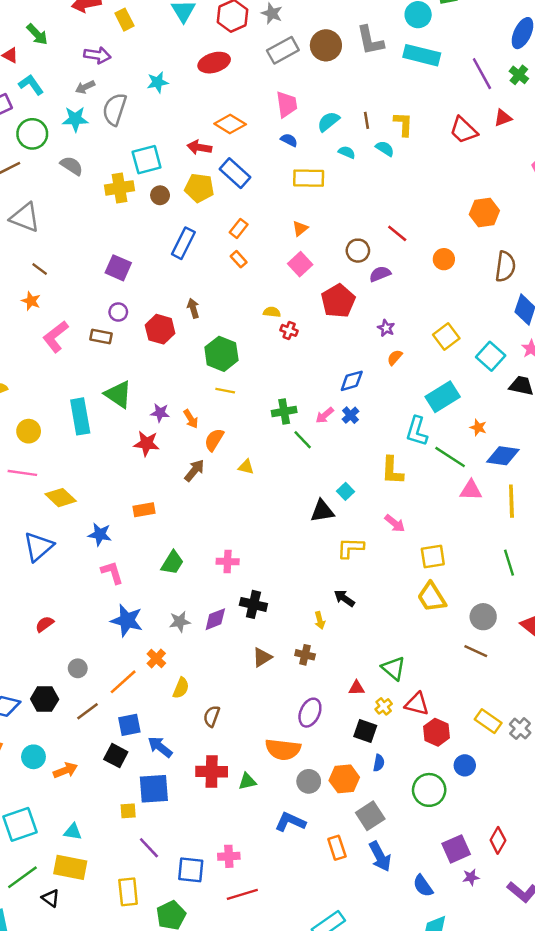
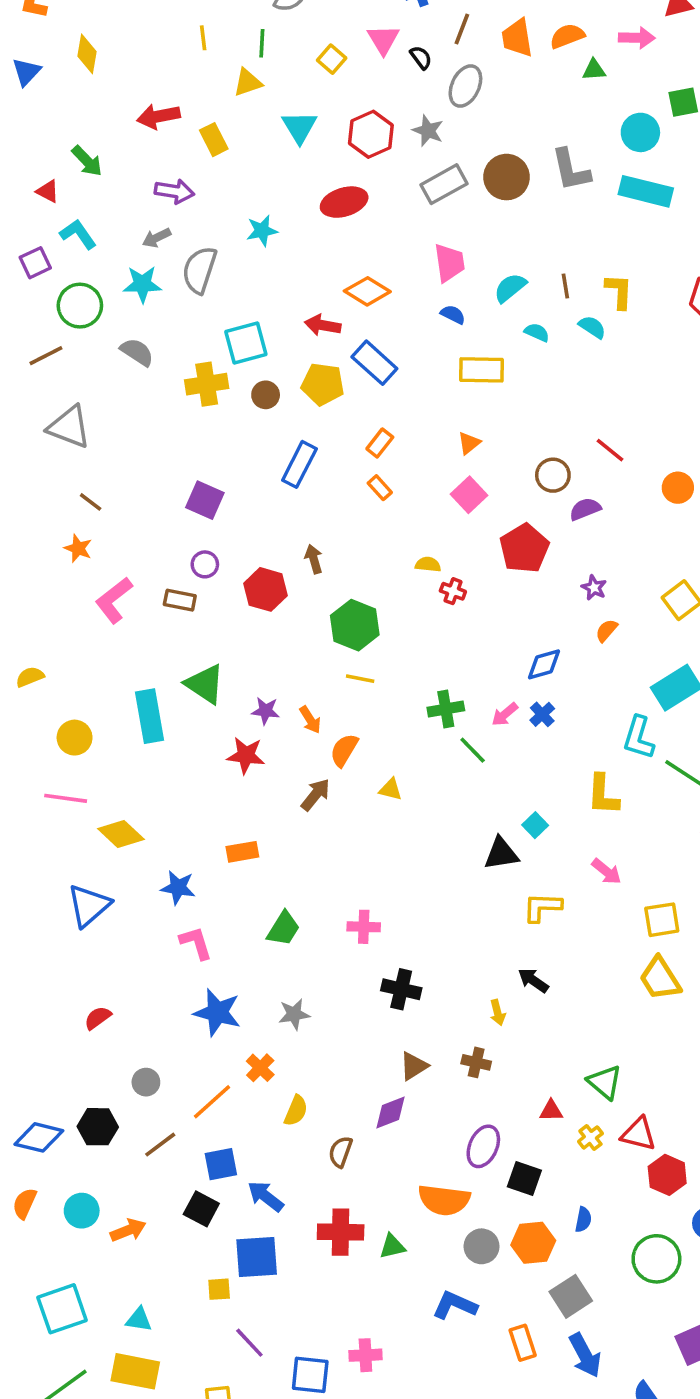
purple diamond: (215, 619) -> (390, 1112), moved
black square: (365, 731) -> (524, 1178), moved

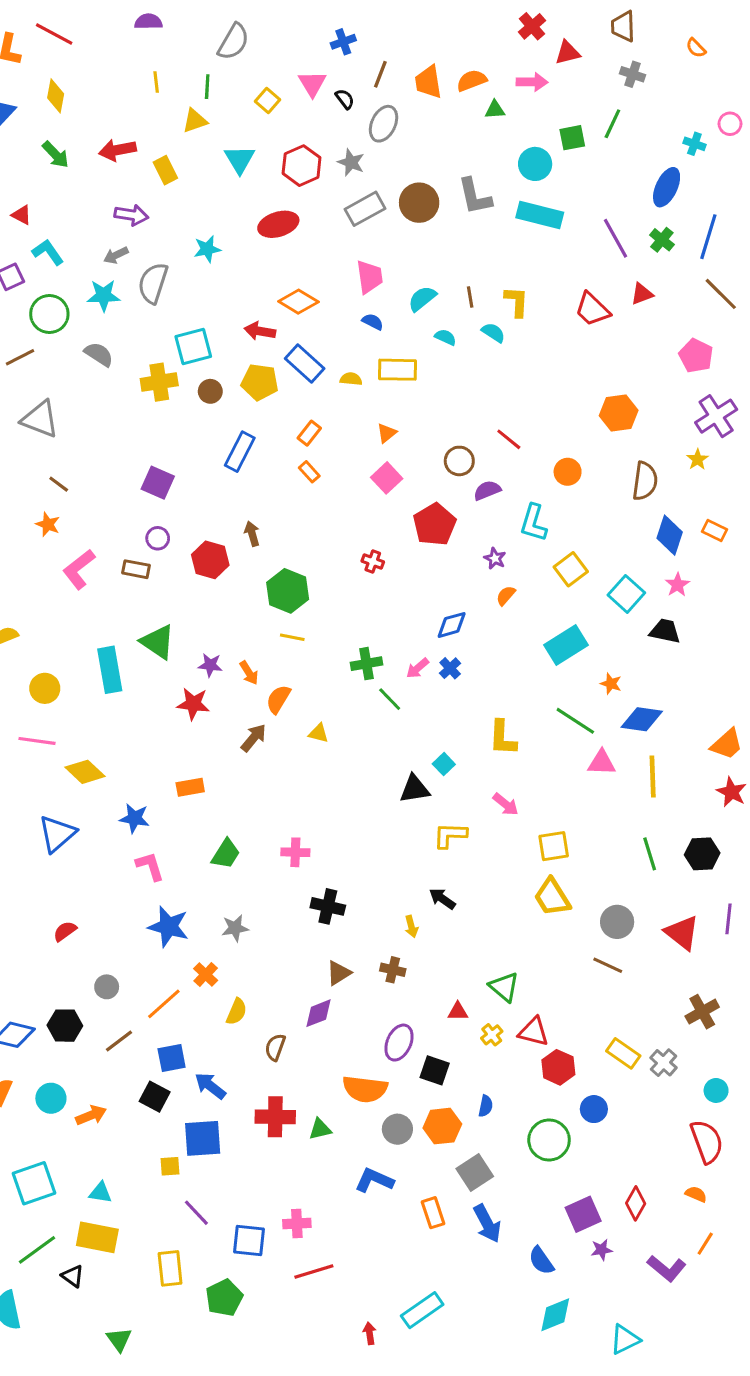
green arrow: (87, 161) -> (56, 155), moved
yellow semicircle: (428, 564) -> (351, 379), moved
cyan L-shape: (639, 738) -> (534, 523), moved

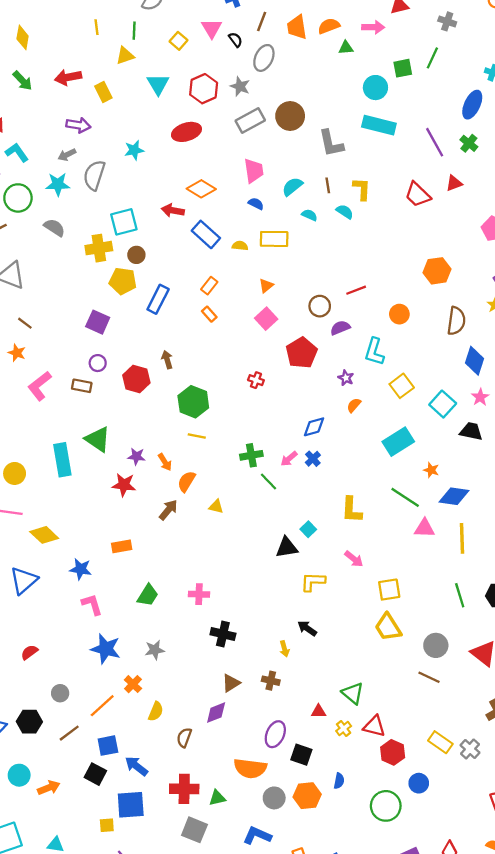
gray L-shape: (475, 196) -> (331, 143), moved
yellow pentagon: (260, 382) -> (123, 281), moved
red line: (509, 439) -> (356, 290), turned -60
gray square: (475, 1172) -> (194, 830), moved, turned -35

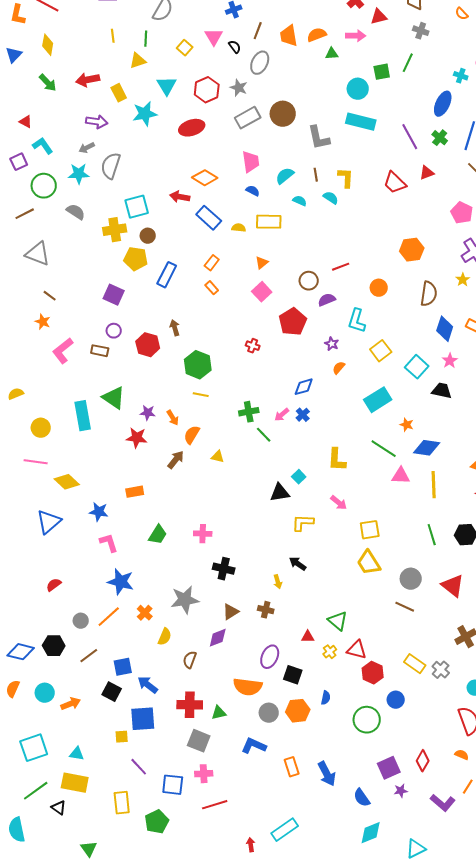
cyan star: (134, 150) -> (145, 114), moved, size x1.4
gray star: (155, 650) -> (185, 600), moved, size x1.6
orange line: (102, 706) -> (109, 617), moved

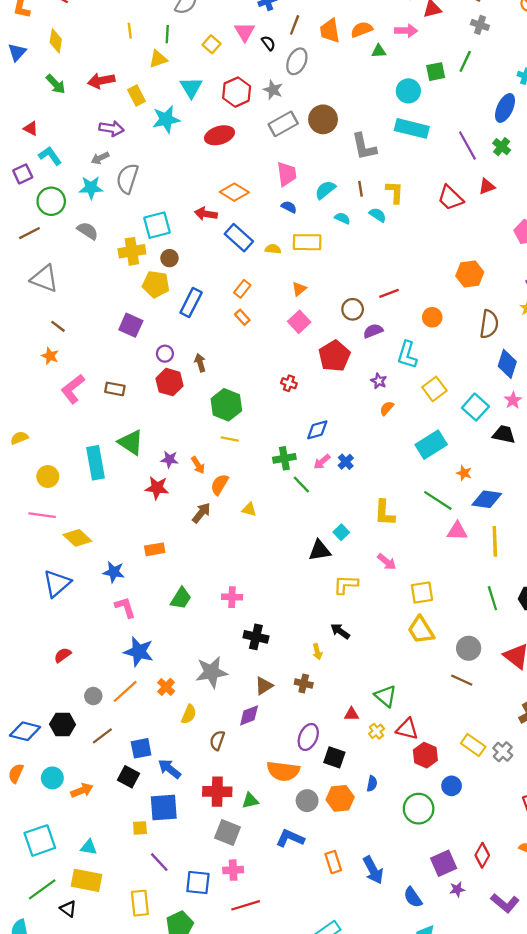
purple circle: (114, 331) -> (165, 354), moved
blue diamond: (304, 387) -> (317, 430), moved

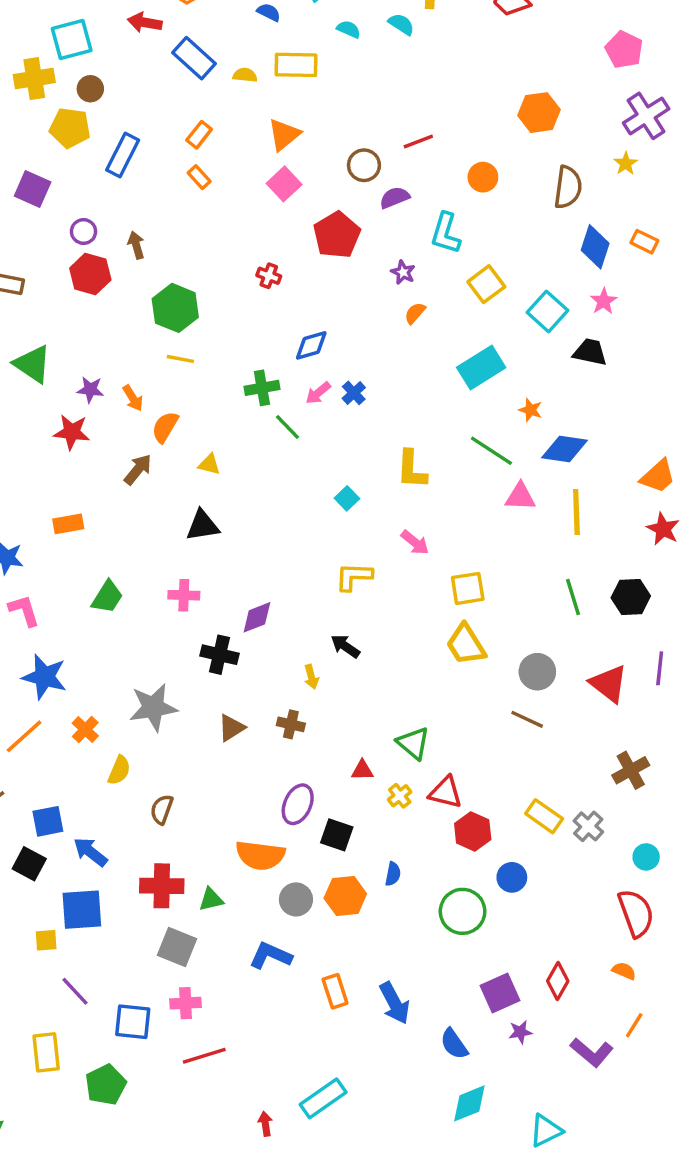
orange triangle: (299, 289) -> (284, 135), size x1.5
black triangle: (320, 550) -> (203, 526), moved
purple diamond: (249, 715) -> (257, 617), moved

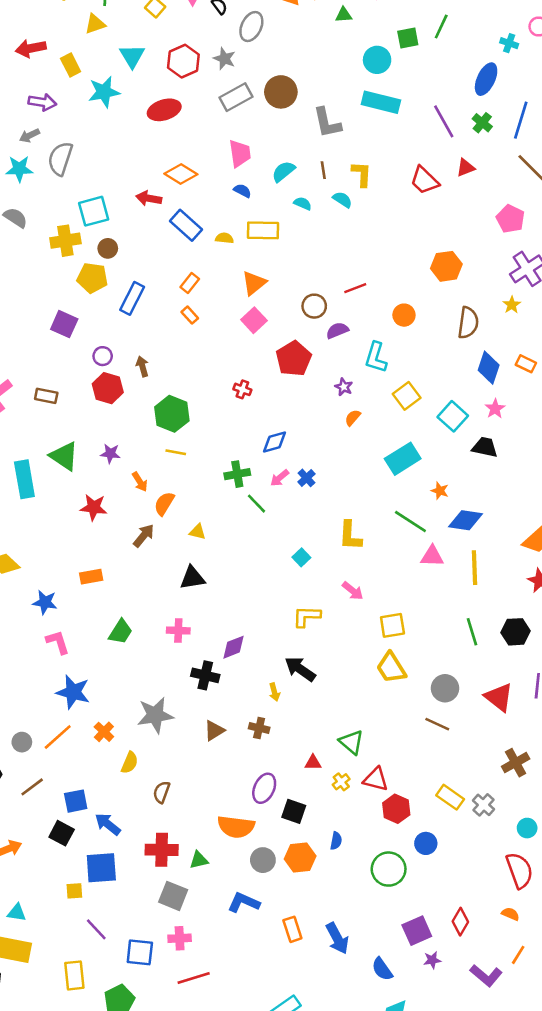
purple star: (90, 390) -> (110, 454), moved
black arrow: (345, 646) -> (300, 669), size x1.4

